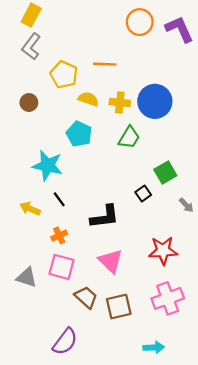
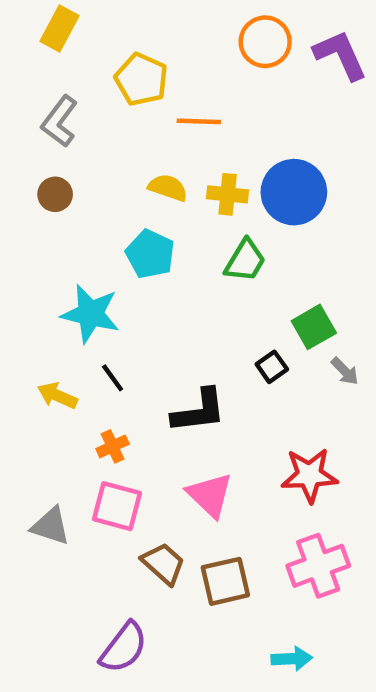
gray L-shape: (31, 47) -> (60, 121), moved
yellow pentagon: (64, 75) -> (141, 79), moved
gray arrow: (186, 205) -> (345, 371), moved

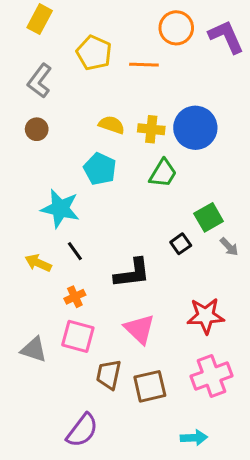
orange line: (199, 121) -> (144, 65), moved
brown trapezoid: (163, 564) -> (109, 375), turned -120

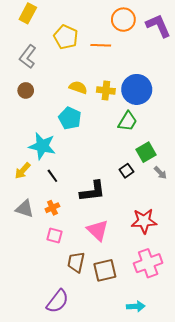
green trapezoid: (163, 173) -> (127, 121), moved
yellow arrow: (38, 263) -> (23, 171), moved, turned -72
pink square: (78, 336) -> (54, 235), size x0.7
gray triangle: (34, 350) -> (25, 209), moved

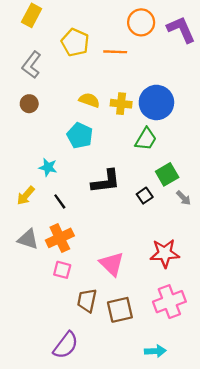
cyan star: (42, 146) -> (48, 167), size x0.6
black L-shape: (93, 191) -> (106, 181), moved
orange cross: (52, 208) -> (60, 238), size x1.6

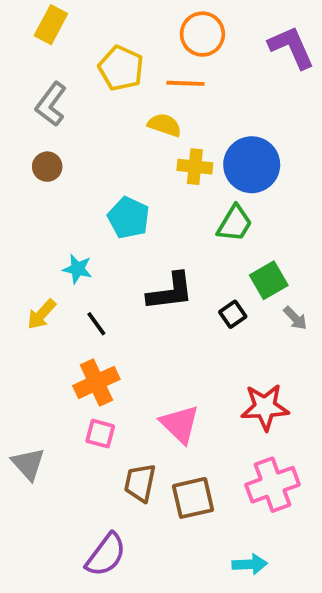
orange circle: (141, 22) -> (202, 34), moved
yellow semicircle: (89, 100) -> (165, 125), moved
gray triangle: (28, 239) -> (28, 464), moved, turned 30

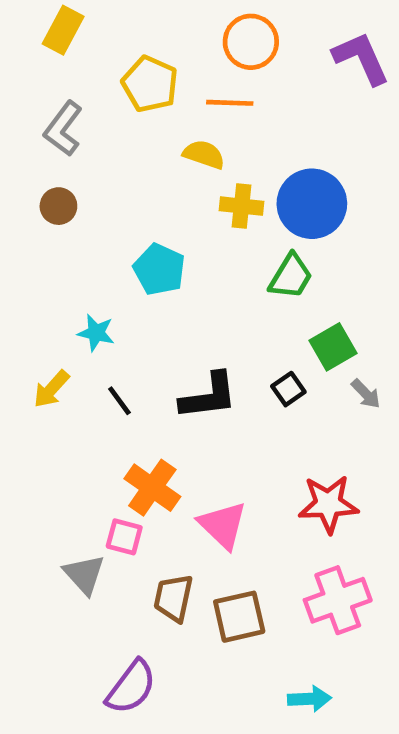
black L-shape: (170, 292) -> (209, 396), moved
orange cross: (96, 382) -> (152, 488), moved, turned -30
gray triangle: (28, 464) -> (84, 574), moved

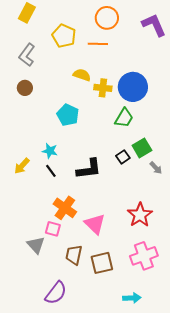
yellow semicircle: (204, 154) -> (82, 75), moved
cyan star: (96, 333) -> (50, 151), moved
black square: (288, 389) -> (123, 157), moved
red star: (328, 504) -> (140, 215), turned -30

